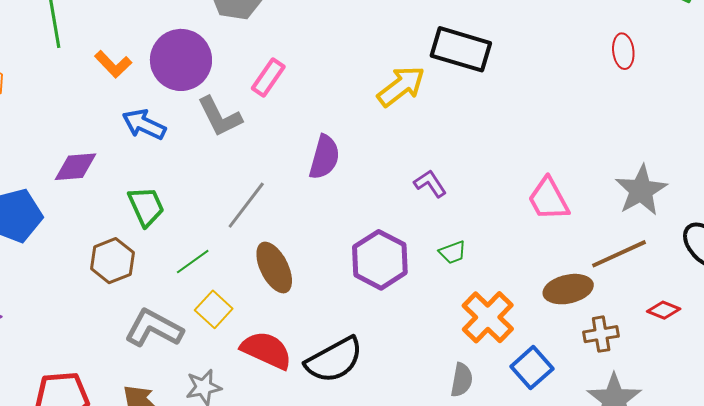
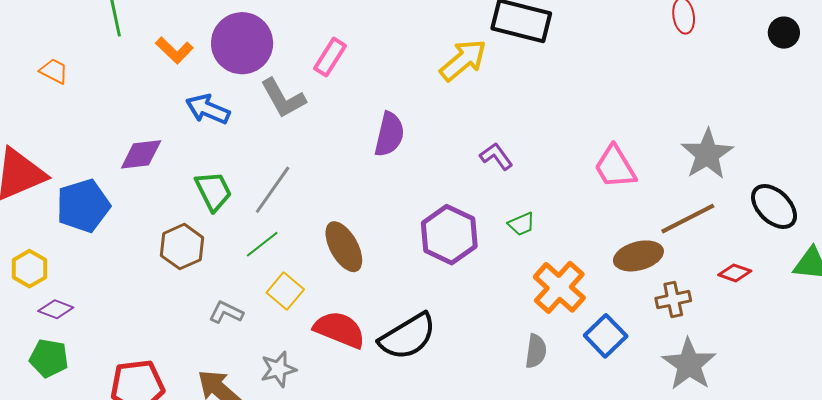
gray line: (246, 205) -> (273, 190), moved
gray L-shape: (154, 328) -> (226, 312), size x0.6

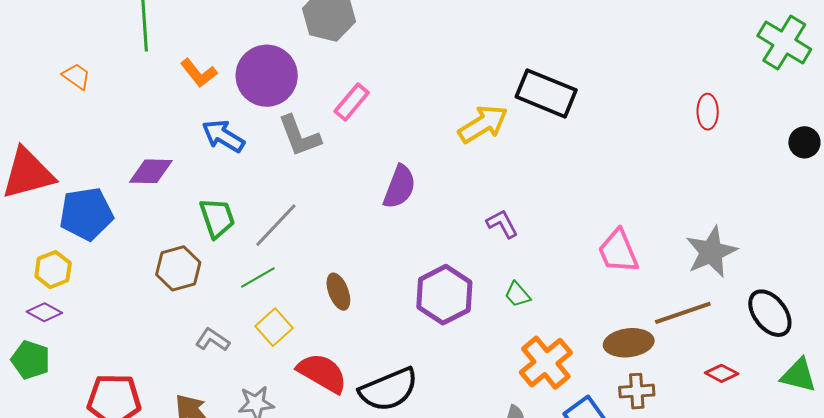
green trapezoid: (521, 224) -> (517, 294), turned 64
brown ellipse: (344, 247) -> (338, 292), size x0.7
yellow hexagon: (29, 269) -> (53, 270), moved
brown cross: (673, 300) -> (637, 391), moved

